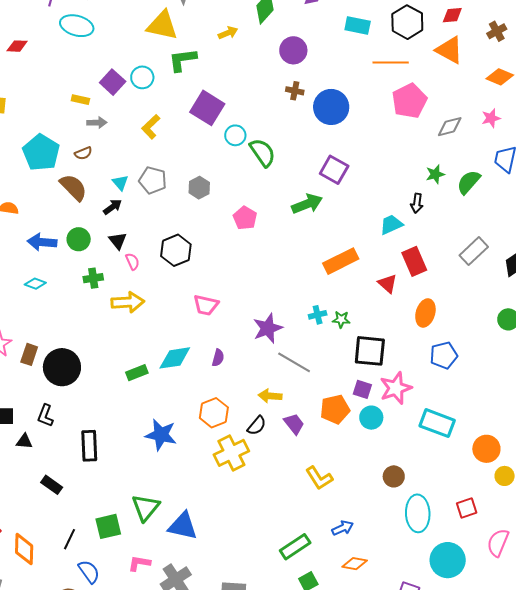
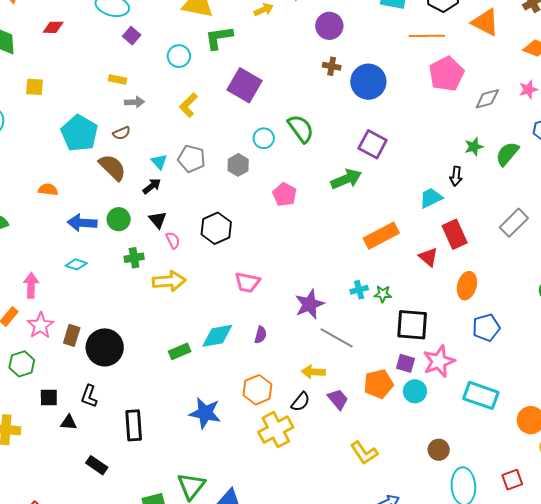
purple square: (113, 82) -> (132, 36), moved, size x0.7
cyan circle: (235, 135) -> (264, 138), moved

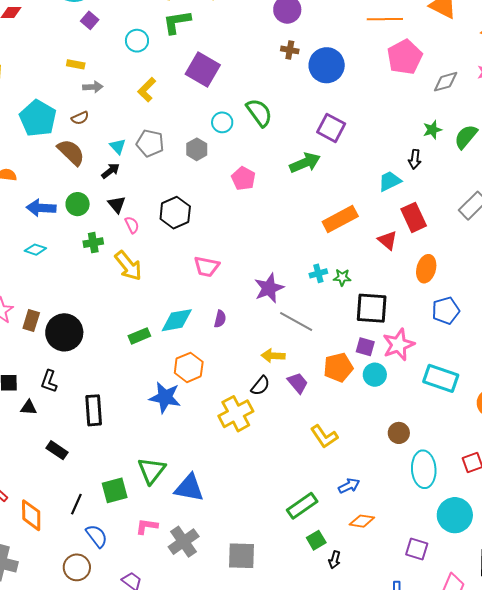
yellow arrow: (169, 281) -> (128, 266), turned 56
orange hexagon: (257, 390) -> (189, 367), moved

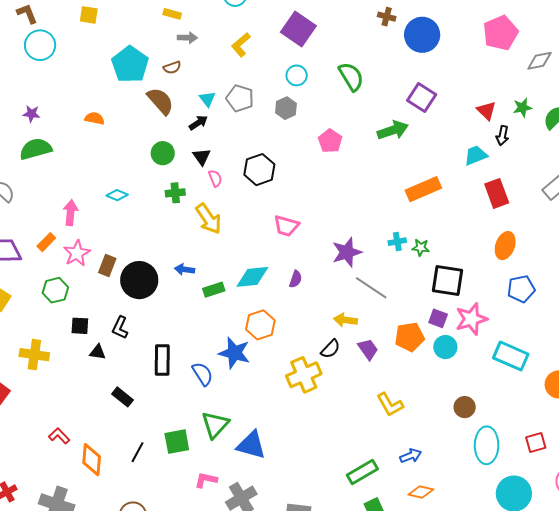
cyan circle: (222, 122) -> (297, 75), moved
blue arrow: (41, 208) -> (185, 269), moved, size x0.7
red triangle: (388, 240) -> (486, 111), moved
blue semicircle: (97, 536) -> (202, 374), moved

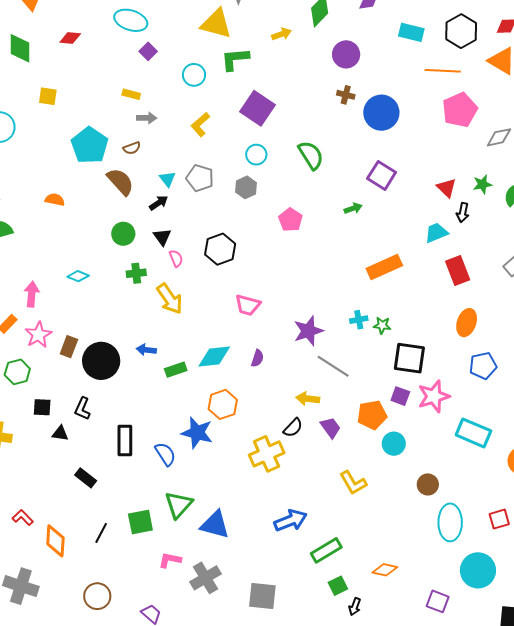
green arrow: (393, 130) -> (353, 208), size x0.6
cyan circle: (445, 347) -> (394, 444), moved
blue arrow: (411, 456) -> (290, 520), moved, size x1.5

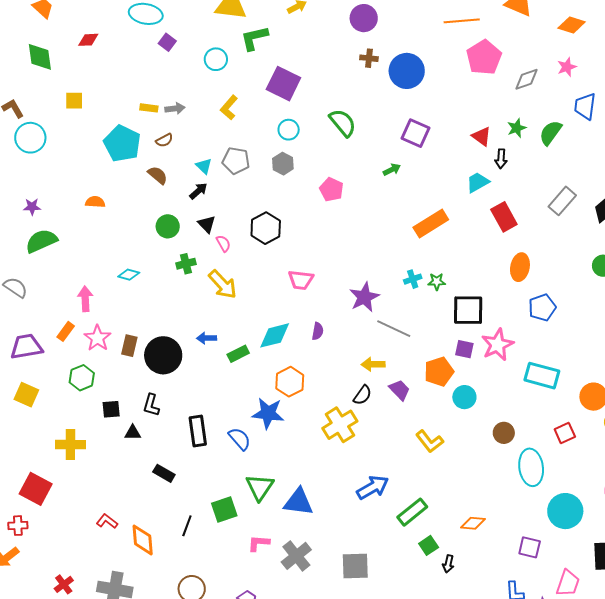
yellow rectangle: (131, 94) -> (149, 108), moved
brown semicircle: (120, 182) -> (158, 175), size x0.7
red square: (499, 519) -> (565, 433), moved

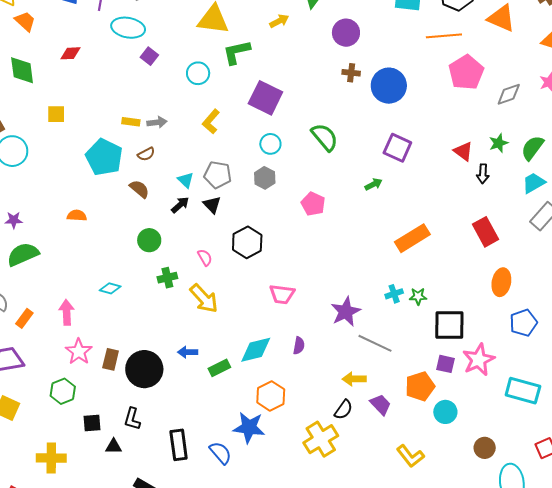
cyan trapezoid: (478, 182) -> (534, 183), moved
black triangle: (207, 224) -> (212, 205), moved
orange rectangle: (66, 331) -> (24, 318), moved

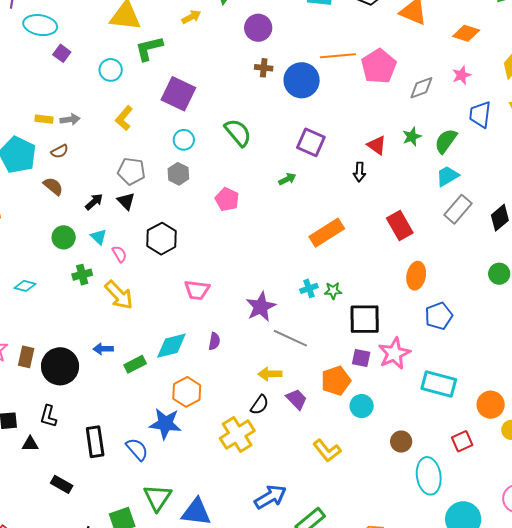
orange line: (444, 36) -> (338, 56), moved
black arrow: (483, 174) -> (359, 172), moved
cyan triangle: (186, 180) -> (99, 237), moved

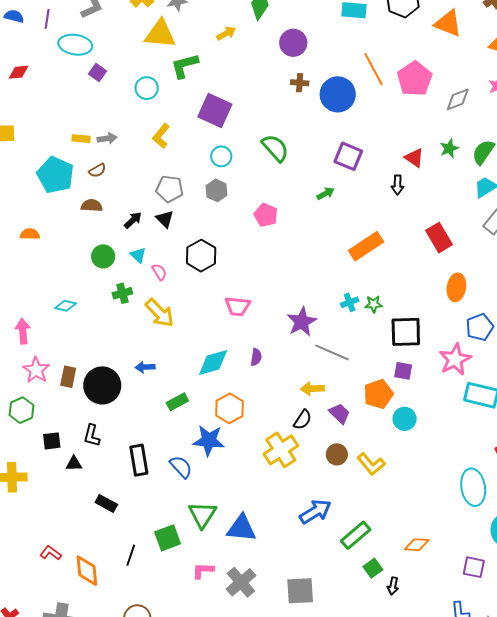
orange line: (338, 56) -> (374, 69), turned 68
brown semicircle: (53, 186) -> (92, 206), turned -35
pink star: (394, 353) -> (455, 359), moved
green rectangle: (135, 364) -> (177, 402), moved
brown circle: (401, 442) -> (337, 454), moved

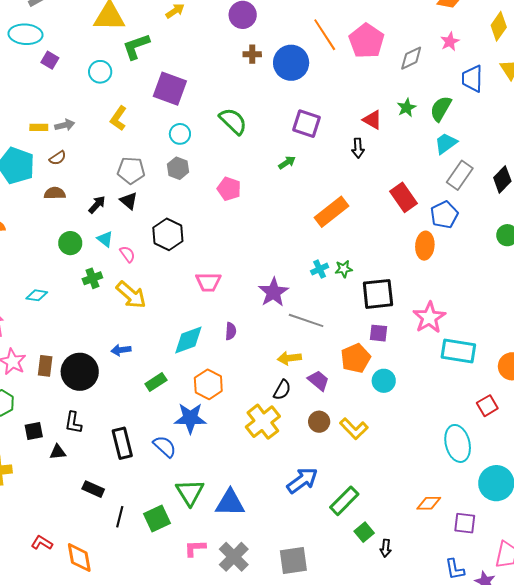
blue pentagon: (480, 327) -> (444, 215), moved
orange diamond: (417, 545) -> (429, 503), moved
black line: (131, 555) -> (120, 517), moved

